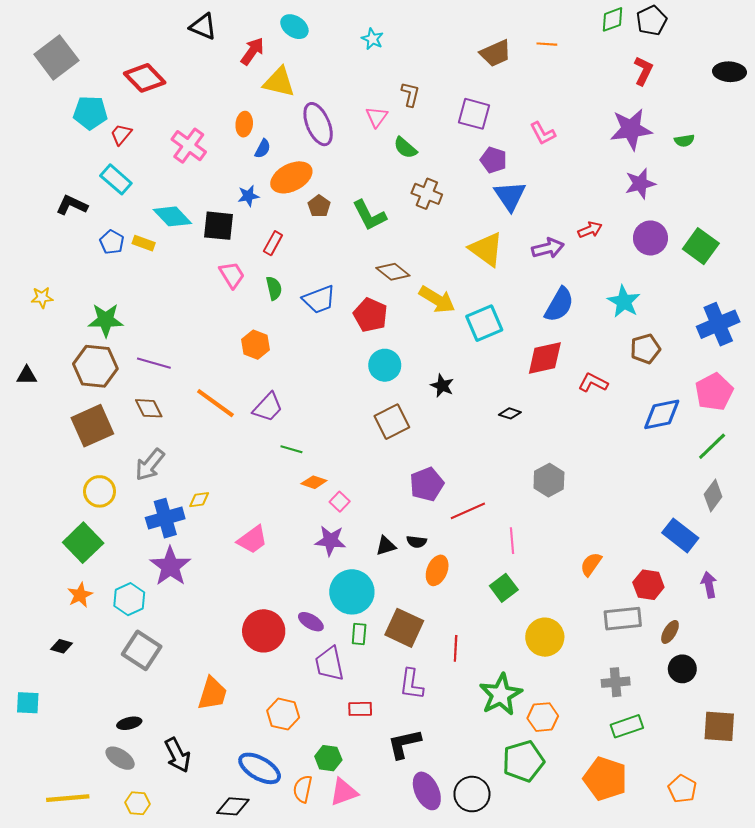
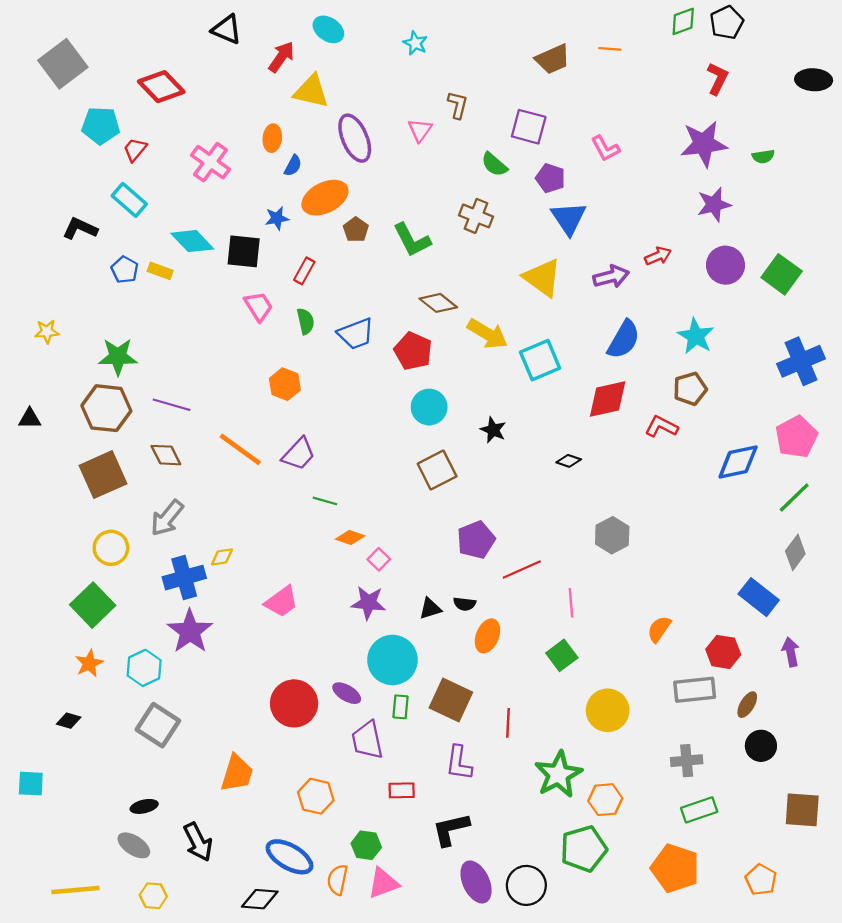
green semicircle: (405, 148) -> (494, 164), moved
brown pentagon: (645, 349) -> (690, 389), moved

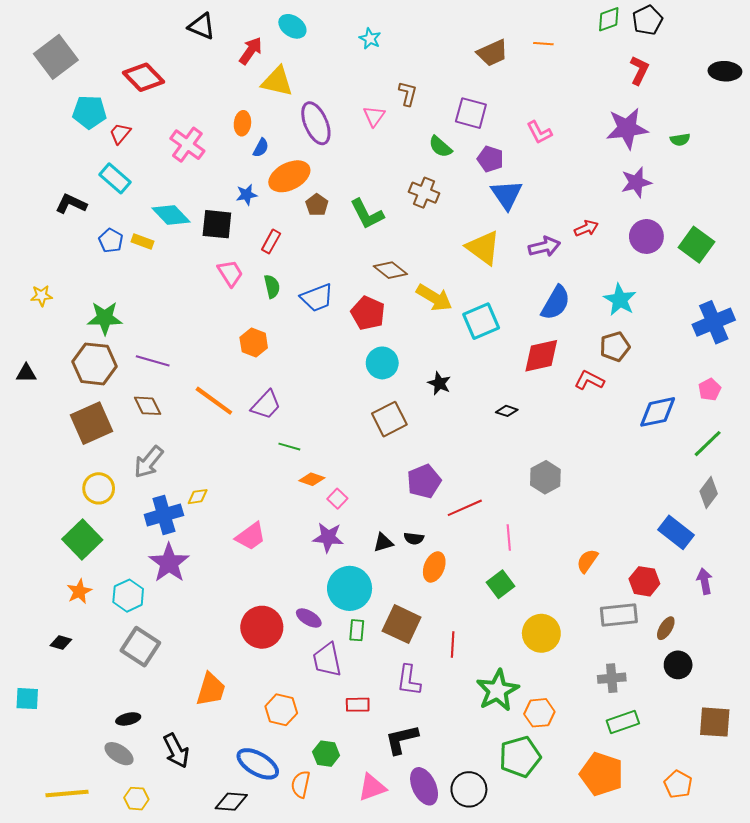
pink pentagon: (796, 437) -> (710, 389), size x0.6
pink triangle: (383, 883) -> (372, 787), moved

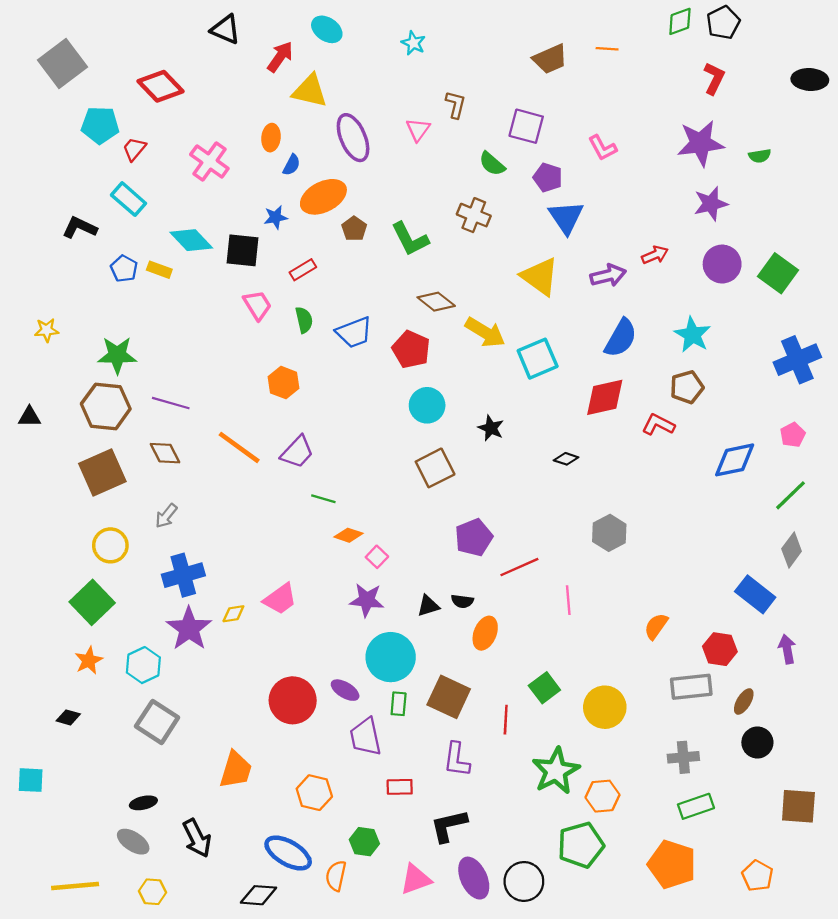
red rectangle: (271, 242) -> (303, 270), turned 30
gray arrow: (149, 462) -> (166, 516), size x0.7
yellow diamond: (198, 497) -> (233, 614), moved
green square: (501, 584) -> (544, 688), moved

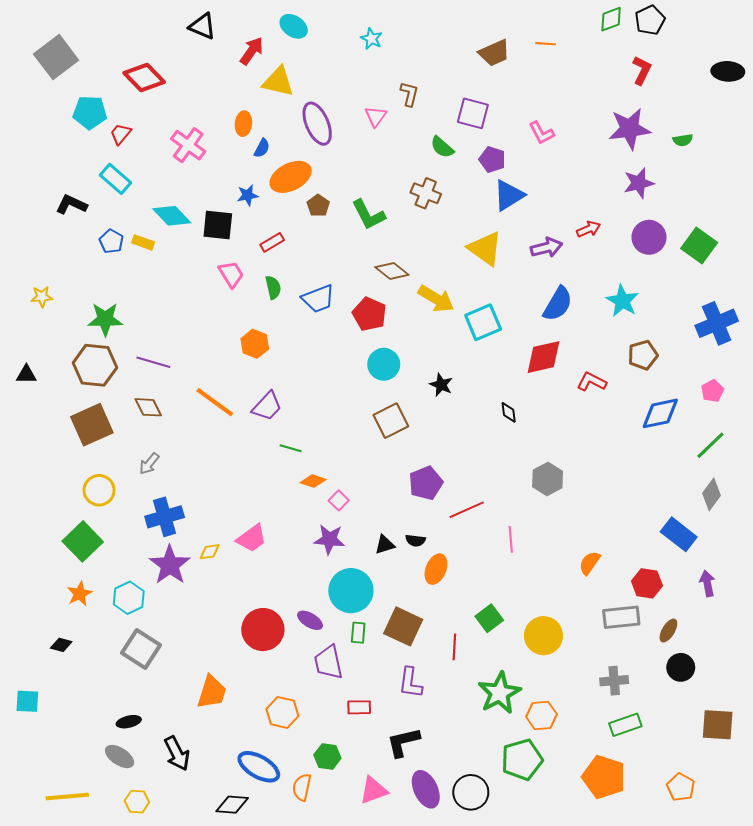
blue triangle: (566, 217) -> (509, 195), turned 32
brown pentagon: (687, 387) -> (643, 355), moved
black diamond: (566, 459) -> (509, 412), turned 65

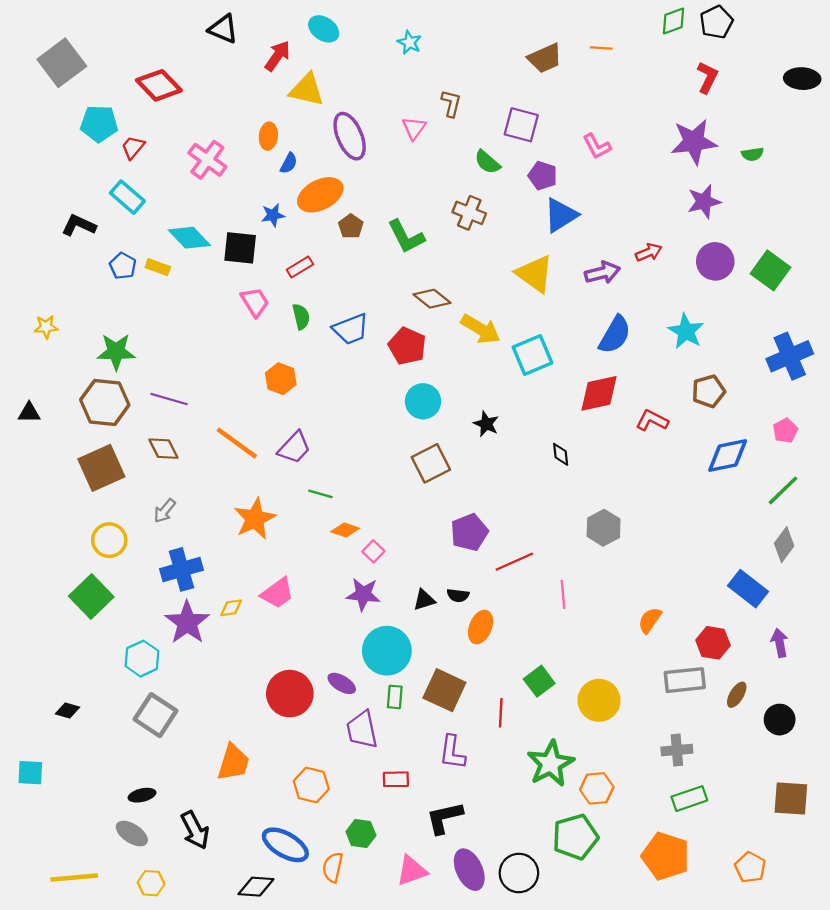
orange star: (80, 594) -> (255, 519), moved, size x1.5
black circle: (681, 667) -> (780, 720), moved

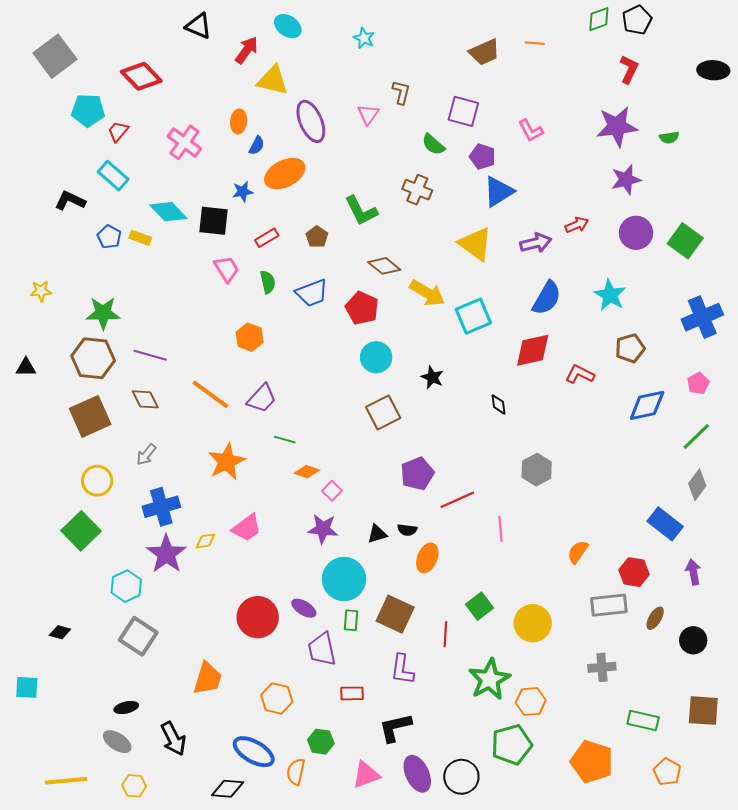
brown pentagon: (351, 226) -> (317, 237), moved
green rectangle: (689, 799) -> (643, 721), moved, turned 32

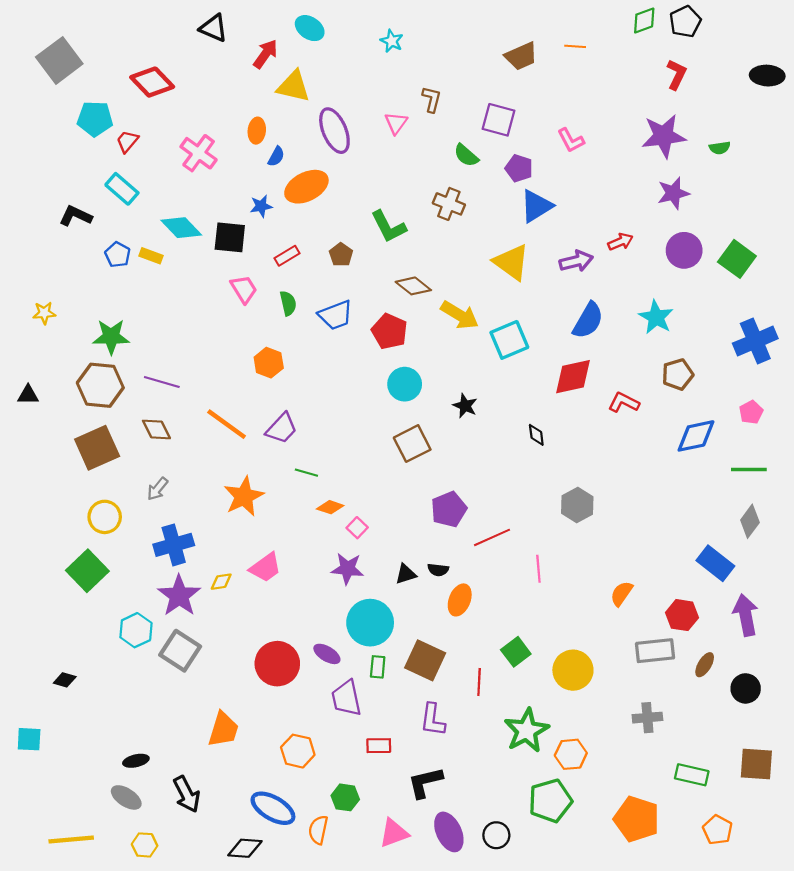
green line: (696, 437) -> (749, 469), turned 44
purple arrow: (693, 572) -> (746, 615), size x1.5
gray square: (138, 636) -> (180, 651), moved
black circle: (461, 777) -> (496, 835), size x0.7

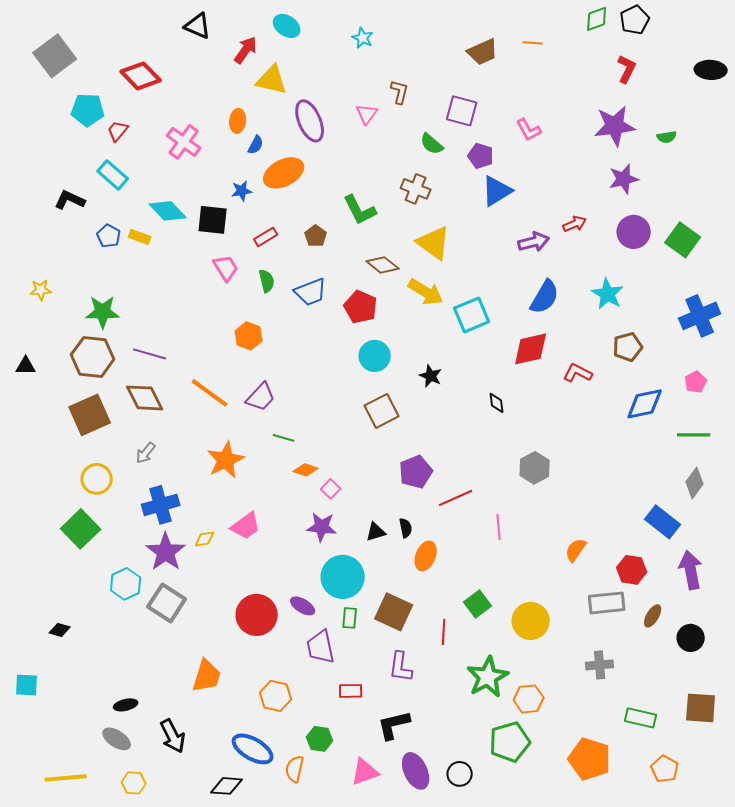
yellow triangle: (511, 262) -> (434, 243), moved
brown diamond: (156, 429) -> (145, 398), size x1.4
black semicircle: (438, 570) -> (406, 528), turned -108

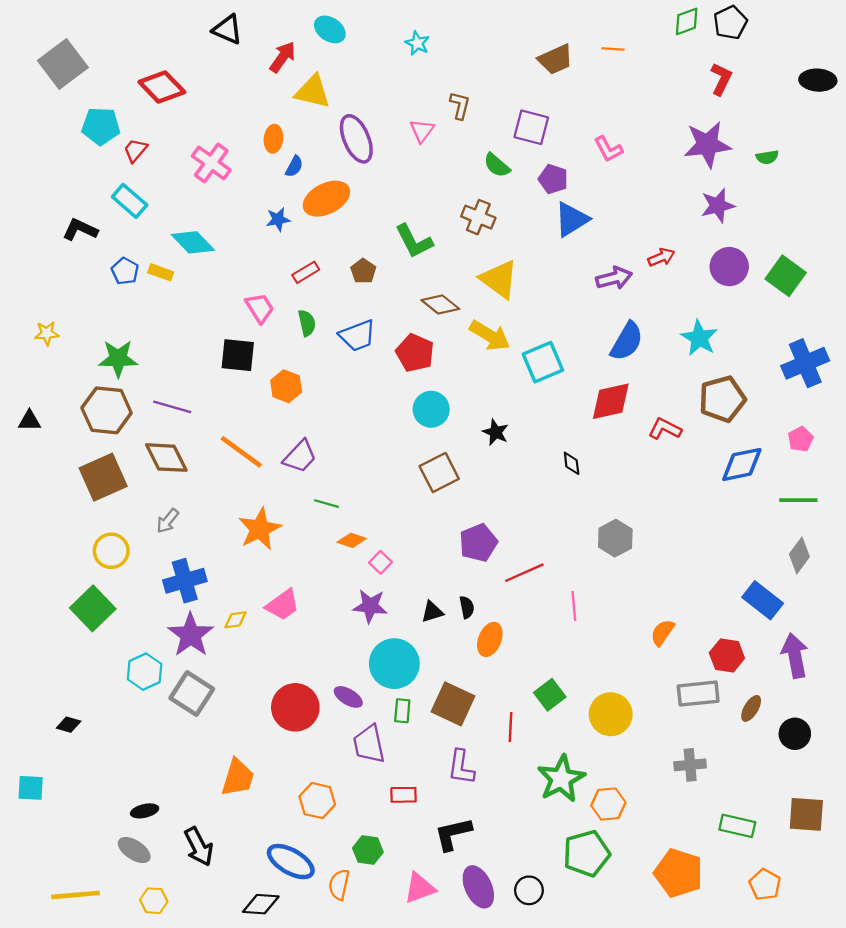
black square: (213, 220) -> (238, 355), moved
brown pentagon: (628, 347) -> (722, 399), size x1.4

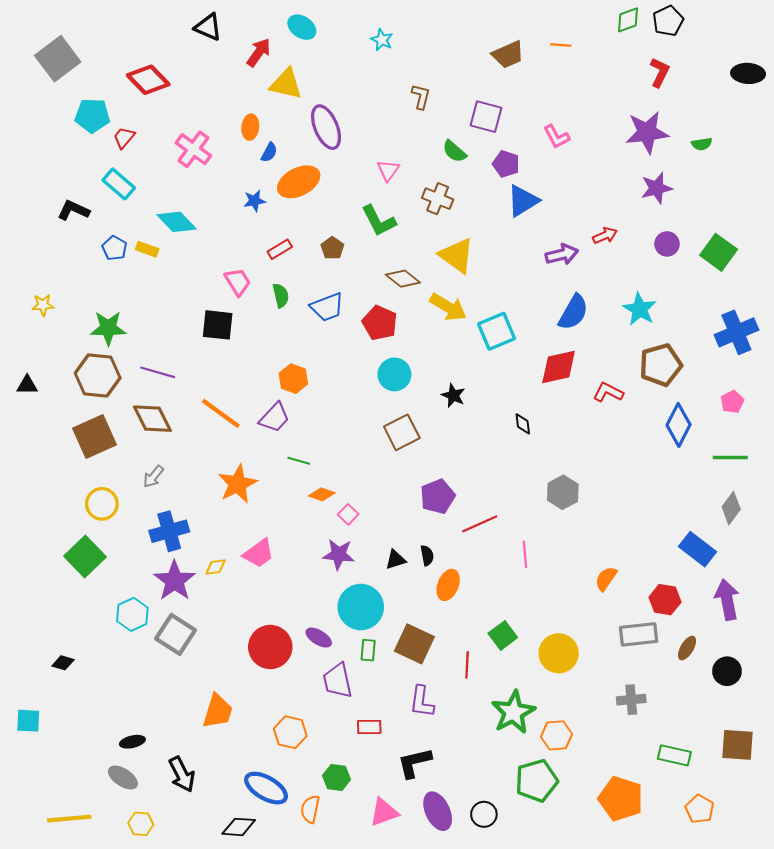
pink triangle: (422, 131) -> (388, 170), moved
purple circle: (729, 267) -> (667, 244), size x0.7
orange hexagon: (286, 386) -> (293, 379), moved
blue diamond: (742, 464) -> (679, 425), turned -51

